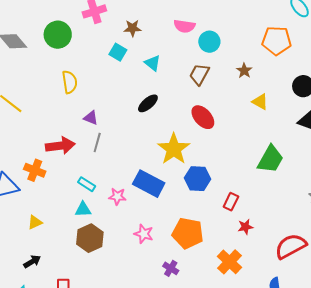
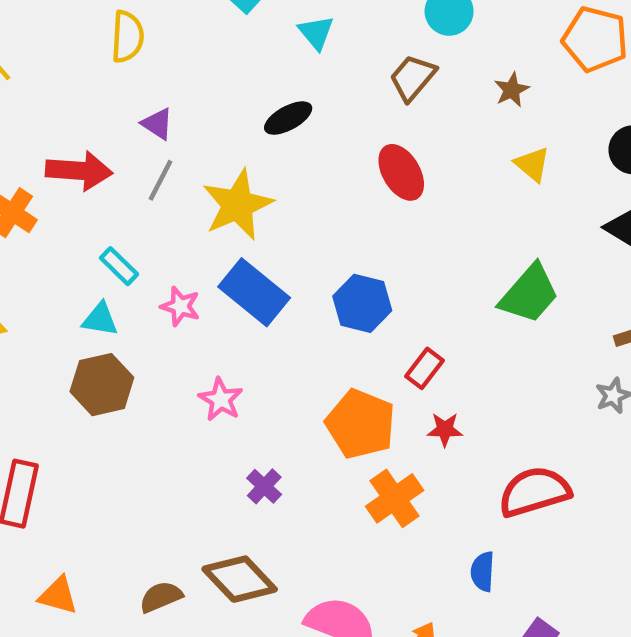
yellow star: (174, 149) -> (238, 205), moved
orange pentagon: (188, 233) -> (360, 424), moved

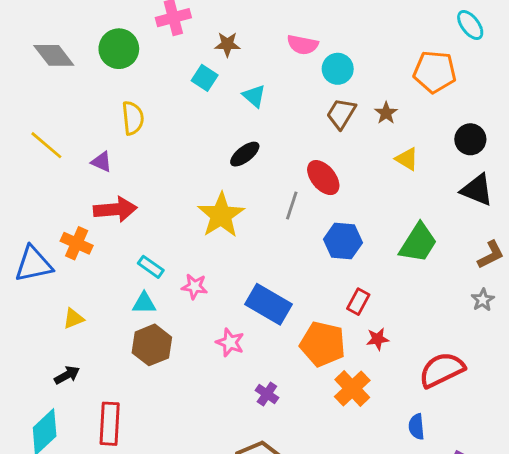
brown trapezoid: (413, 78) -> (341, 114), moved
purple triangle: (157, 124) -> (102, 162), moved
gray line: (160, 180) -> (292, 206), moved
blue rectangle: (254, 292) -> (269, 304), moved
blue hexagon: (362, 303) -> (343, 241), moved

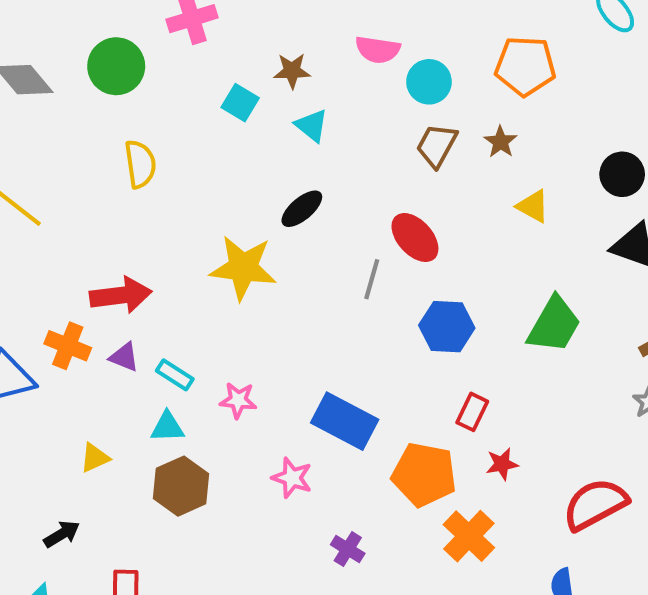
brown star: (227, 44) -> (292, 71), moved
orange pentagon: (435, 72) -> (525, 66), moved
purple triangle: (102, 162) -> (124, 357), moved
yellow star: (221, 215) -> (243, 268), moved, turned -30
yellow triangle: (73, 319) -> (95, 458), moved

